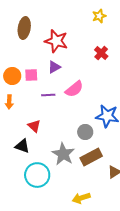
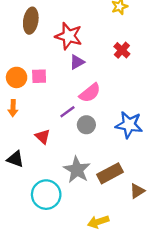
purple triangle: (54, 67) -> (77, 62), moved
purple line: (48, 95) -> (67, 112), moved, turned -32
gray circle: (85, 132) -> (86, 125), moved
black triangle: (22, 146) -> (15, 159), moved

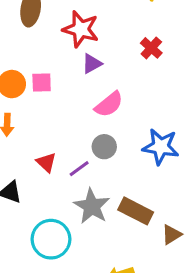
purple line: (67, 112) -> (79, 169), moved
brown rectangle: (110, 173) -> (136, 211), turned 55

